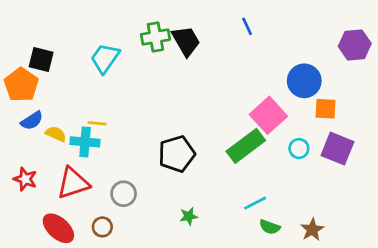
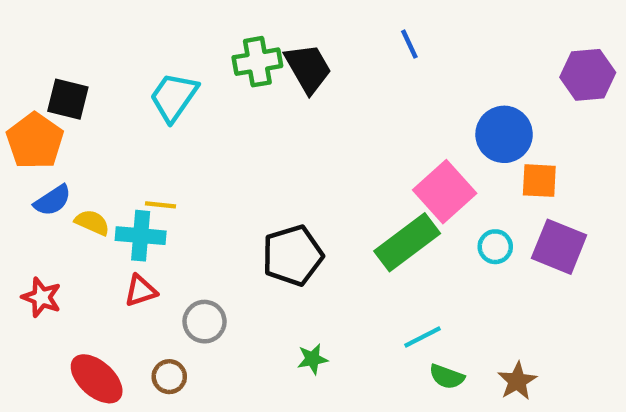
red triangle: (73, 183) -> (141, 291), moved, size x0.6

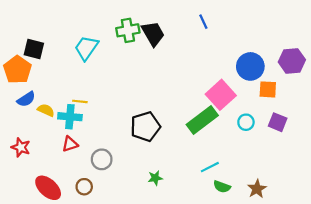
purple hexagon: (588, 75) -> (292, 61), moved
purple square: (559, 247) -> (278, 122), size x0.7

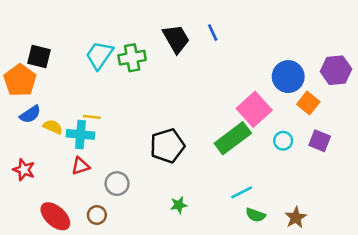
blue line: (203, 22) -> (213, 33), moved
green cross: (128, 30) -> (132, 58), moved
orange square: (268, 89) -> (308, 103), turned 36

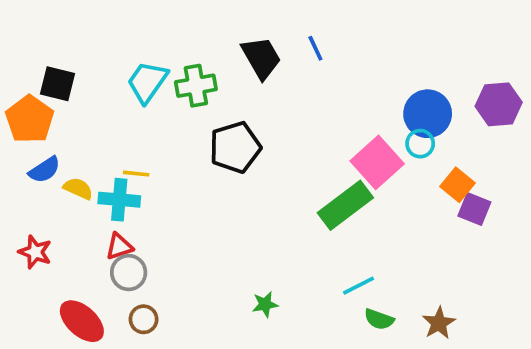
orange square: (308, 103) -> (458, 185), moved
cyan circle: (283, 141) -> (420, 144), moved
black pentagon: (167, 146) -> (235, 147), moved
gray circle: (117, 184) -> (129, 273), moved

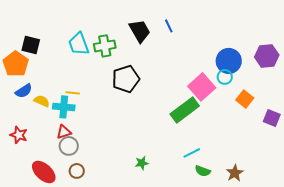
cyan trapezoid: (147, 82) -> (79, 44), turned -55
purple square: (474, 209) -> (272, 118), moved

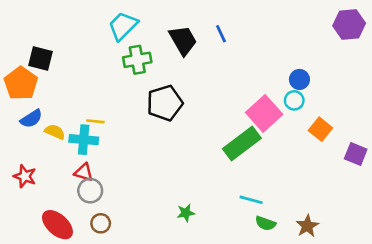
cyan trapezoid: (79, 44) -> (123, 26), moved, turned 65
purple hexagon: (267, 56) -> (349, 25), moved
blue circle: (229, 61) -> (299, 79), size x0.6
red triangle: (64, 132) -> (84, 172), turned 35
cyan line: (192, 153) -> (251, 200), turned 42

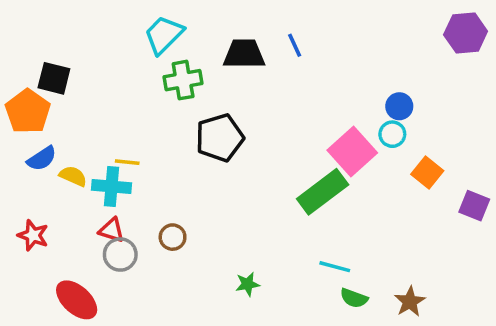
black trapezoid: (183, 40) -> (244, 54), turned -60
brown circle: (101, 223) -> (173, 237), moved

